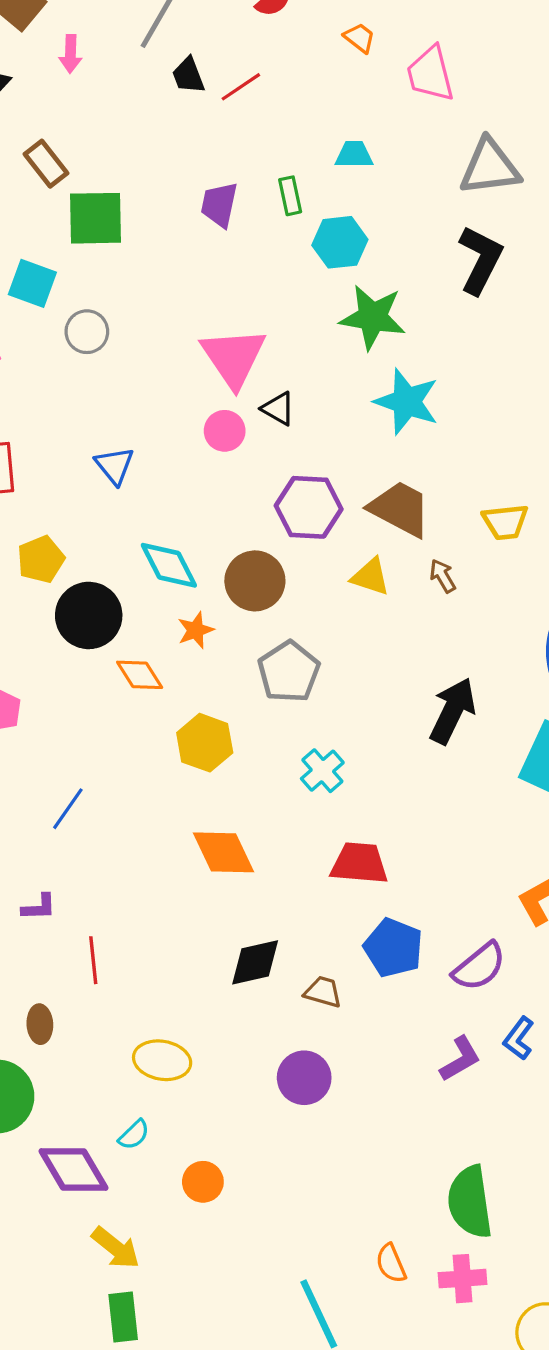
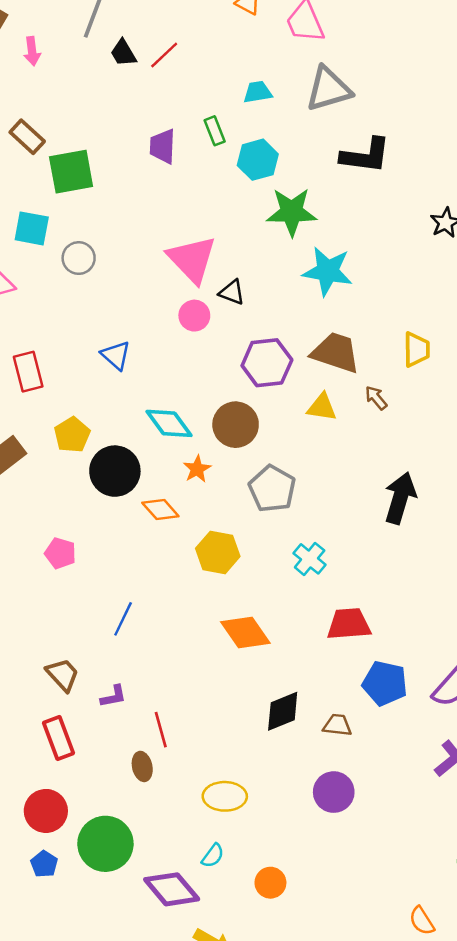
gray triangle: (490, 167) -> (329, 89), moved
black L-shape: (480, 260) -> (365, 156), turned 80
yellow trapezoid: (505, 522) -> (416, 349), turned -75
brown ellipse: (40, 1024) -> (142, 766), moved

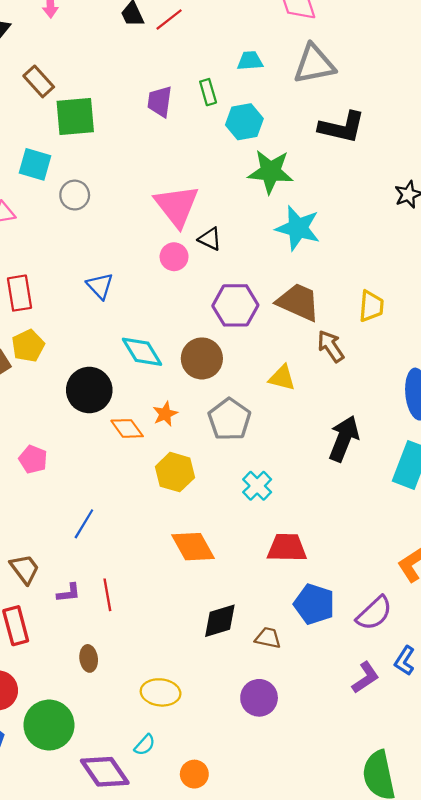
brown arrow: (376, 398) -> (331, 346), size x1.4
yellow triangle: (322, 407) -> (282, 378), moved
yellow pentagon: (72, 435) -> (28, 346), moved
orange star: (197, 469) -> (165, 414), moved
red line: (161, 730) -> (107, 595), moved

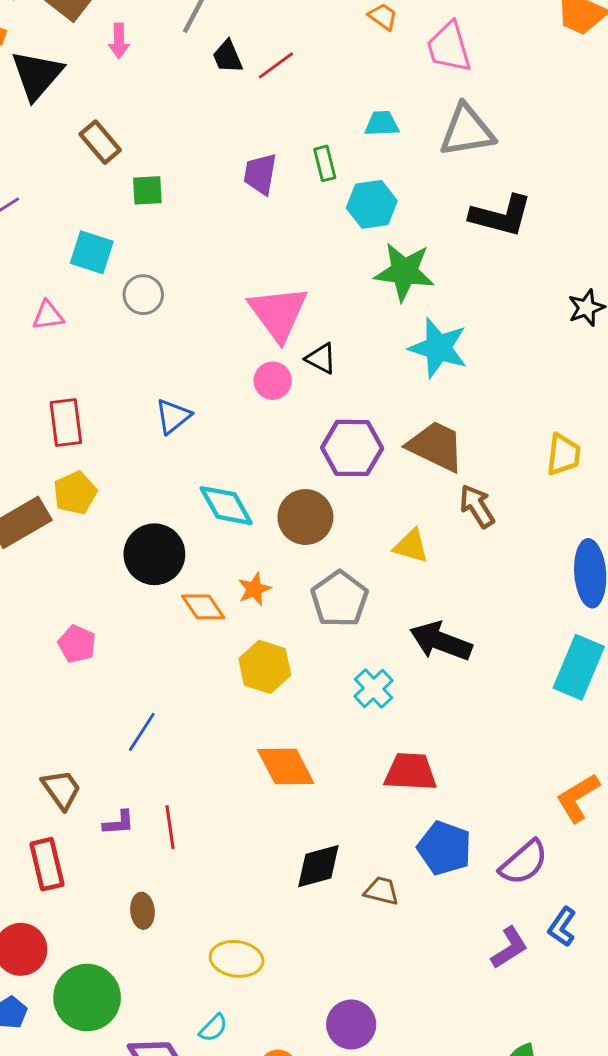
green square: (75, 117) -> (147, 190), size x0.6
blue triangle: (100, 286) -> (173, 416), turned 32
yellow trapezoid: (371, 306) -> (563, 455), moved
black arrow: (344, 439) -> (441, 641), moved, turned -93
purple circle: (259, 698) -> (351, 1024), moved

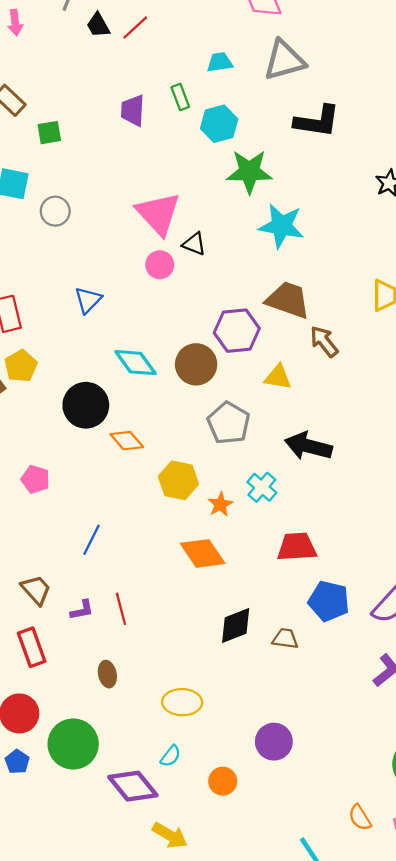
purple hexagon: (352, 448) -> (237, 331), moved
orange star: (254, 589) -> (220, 504), moved

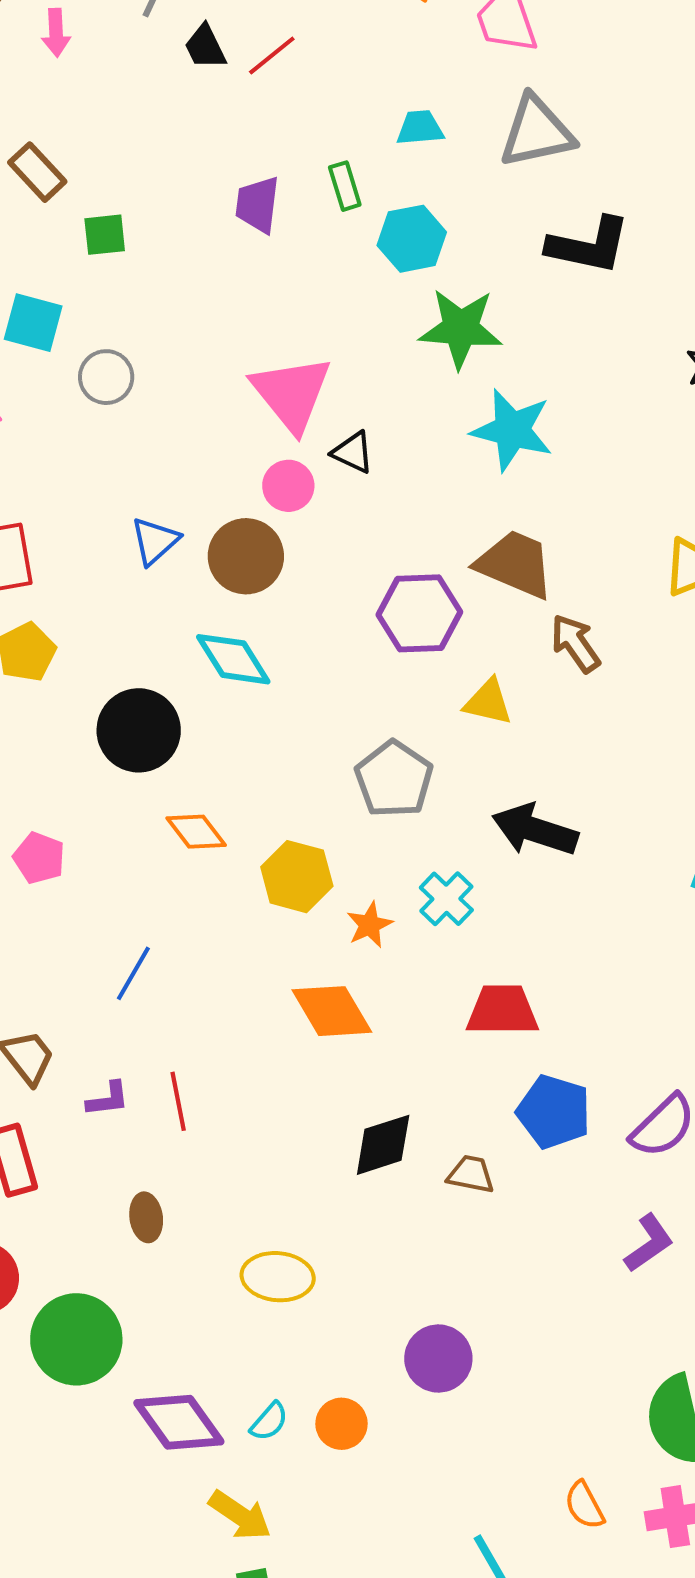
brown circle: (196, 364) -> (246, 556), moved
orange diamond: (127, 441) -> (196, 832), moved
cyan semicircle: (171, 756) -> (269, 1422), moved

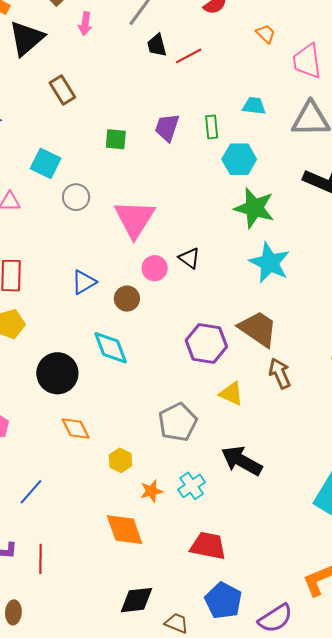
green square: (105, 235) -> (116, 139), moved
pink triangle: (292, 393) -> (135, 219), moved
brown circle: (246, 556) -> (127, 299), size x0.7
yellow hexagon: (297, 877) -> (121, 460), size x0.7

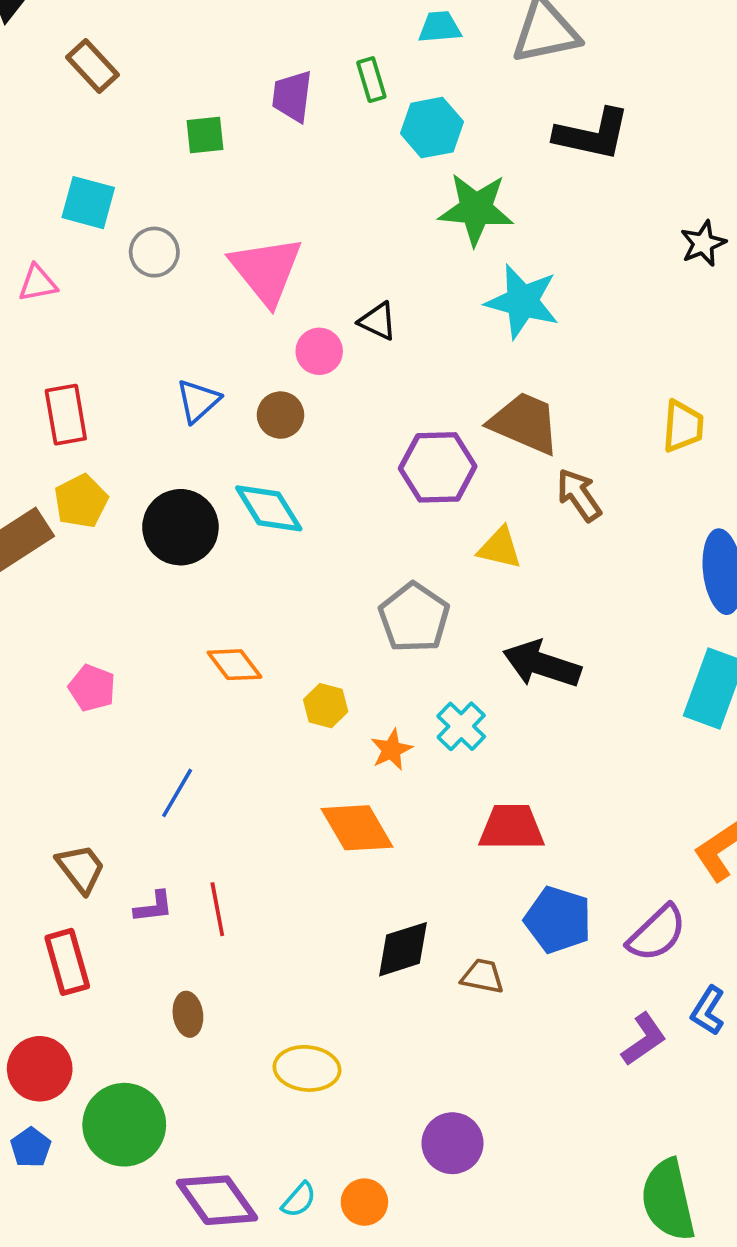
black circle: (57, 373) -> (180, 527), moved

